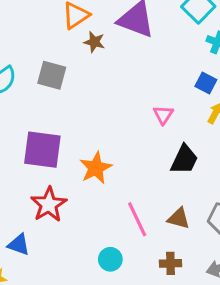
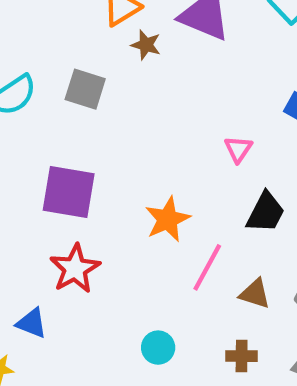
orange star: (96, 168) -> (168, 219), moved
pink line: (137, 219) -> (207, 267), moved, turned 52

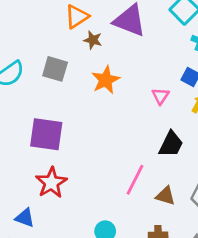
pink triangle: (238, 149) -> (160, 96), moved
orange star: (168, 219) -> (106, 80), moved

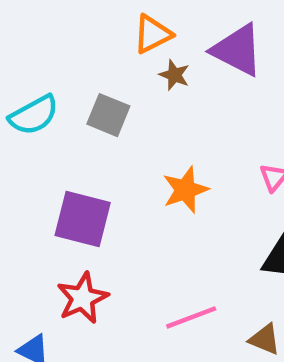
orange star: (106, 80) -> (185, 190), moved
pink line: (135, 180) -> (191, 317), moved, turned 36

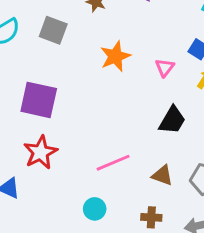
orange star: (185, 190) -> (115, 56), moved

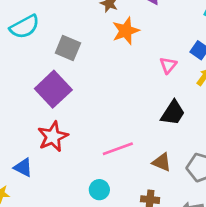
gray square: (53, 30) -> (68, 48), moved
orange star: (115, 56) -> (126, 31), moved
purple square: (39, 100) -> (53, 89), turned 32

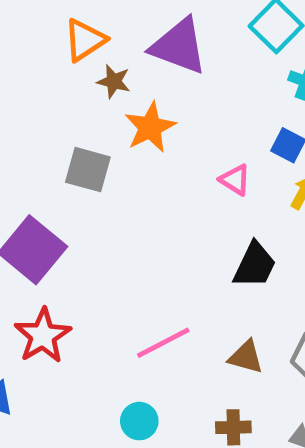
gray square: (68, 48) -> (88, 170), moved
pink triangle: (168, 65) -> (235, 180), turned -30

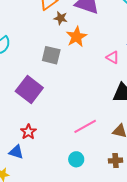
red star: (43, 336) -> (28, 132), moved, size x0.7

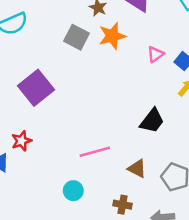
gray square: (51, 55) -> (76, 37), moved
pink triangle: (113, 57) -> (155, 54), moved, turned 40

